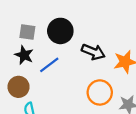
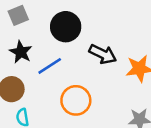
gray square: (27, 32) -> (18, 15), moved, turned -35
orange circle: (100, 92) -> (76, 100), moved

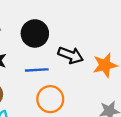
blue line: (50, 66) -> (37, 70), moved, turned 35

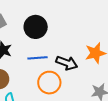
black arrow: (71, 55) -> (67, 63), moved

